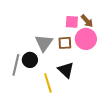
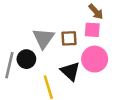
pink square: (72, 22) -> (92, 30), moved
pink circle: (86, 39) -> (95, 59), moved

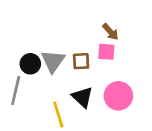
black circle: (26, 59) -> (30, 64), moved
pink circle: (95, 59) -> (118, 96), moved

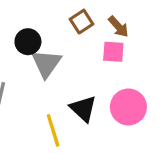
brown square: (81, 61) -> (82, 22), moved, turned -30
black circle: (30, 64) -> (28, 42), moved

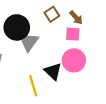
black circle: (28, 42) -> (17, 27), size x1.5
pink circle: (128, 107) -> (74, 60), moved

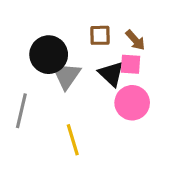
brown square: (52, 14) -> (100, 35), turned 32
black triangle: (53, 71) -> (111, 74), moved

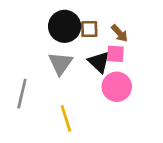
black circle: (49, 55) -> (65, 26), moved

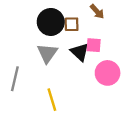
brown arrow: (120, 33) -> (97, 12), moved
pink circle: (117, 87) -> (108, 73), moved

